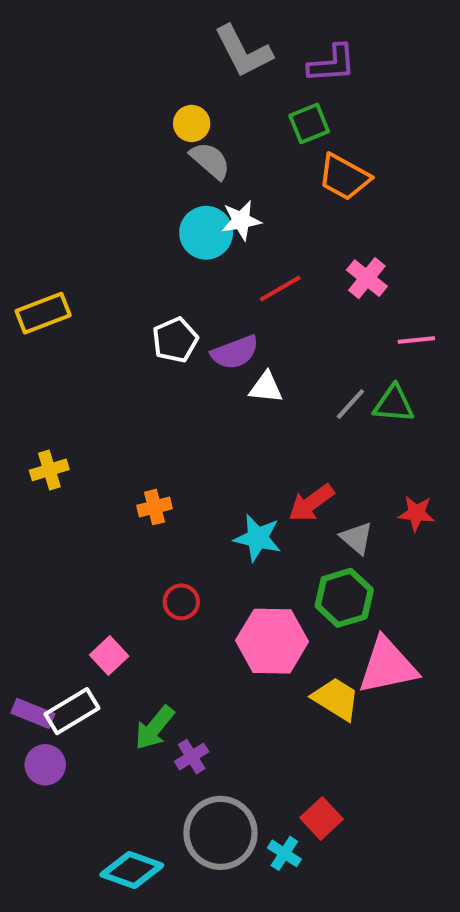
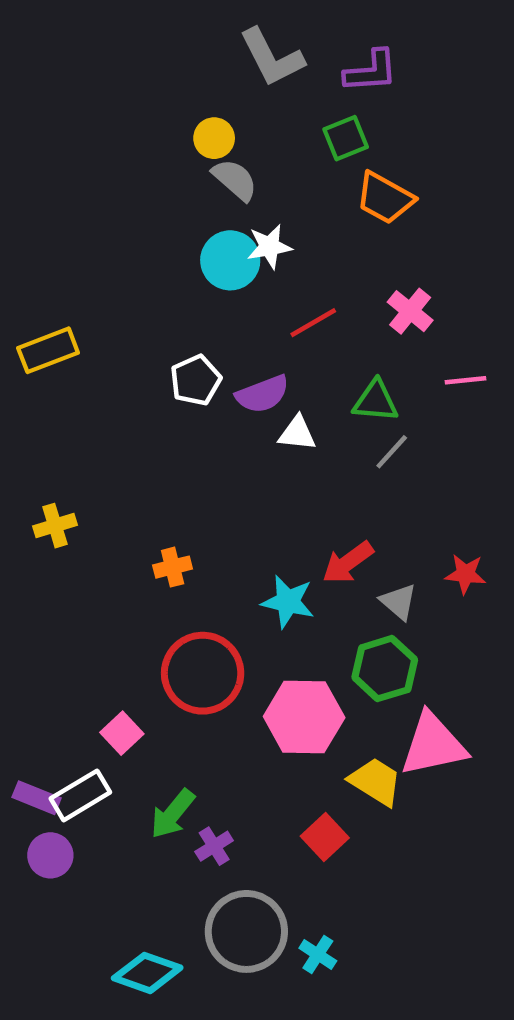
green triangle: (394, 404) -> (376, 401), moved
red circle: (181, 602) -> (203, 673), size x2.0
red square: (322, 818) -> (325, 837), moved

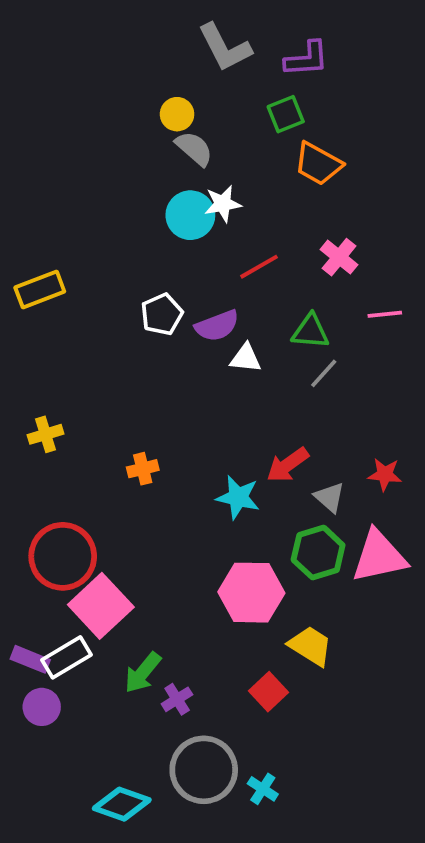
red circle: (203, 673) -> (63, 556), moved
pink square: (122, 733) -> (101, 606), size x1.8
pink triangle: (433, 745) -> (379, 556), moved

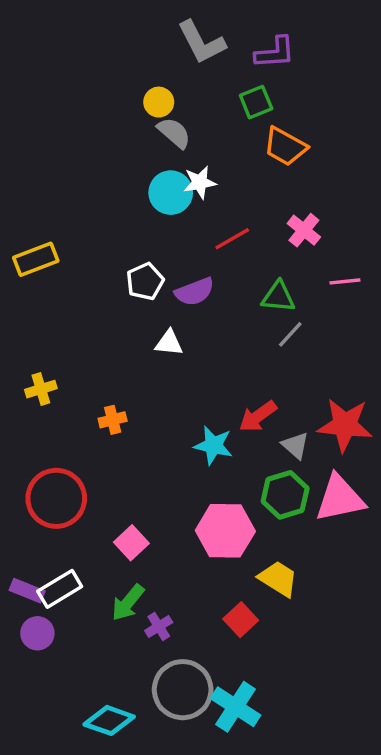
white triangle: (246, 358) -> (169, 343), moved
orange cross: (143, 469) -> (113, 420), moved
red star: (385, 474) -> (345, 425), size x1.8
pink square: (101, 606) -> (131, 543), moved, size x0.6
cyan cross: (263, 789) -> (236, 707), size x1.8

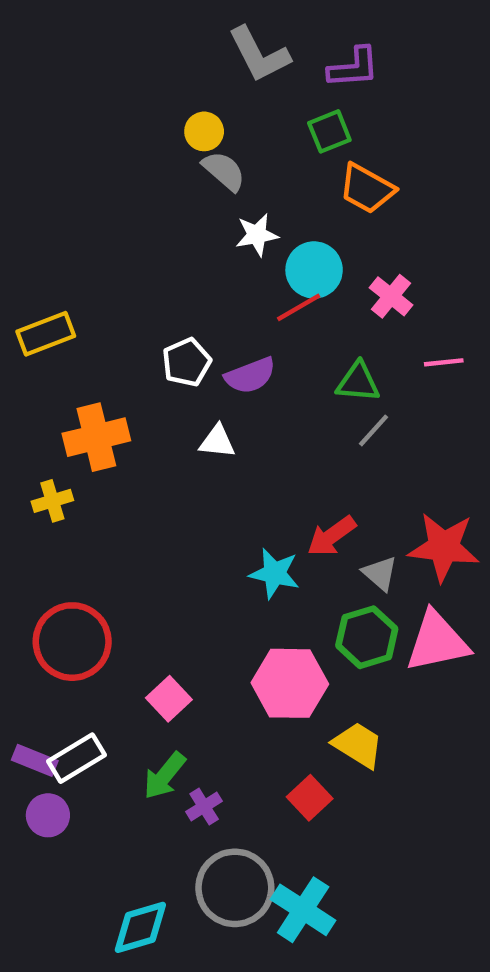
cyan circle: (171, 193) -> (314, 270), moved
orange cross: (113, 420) -> (96, 437), moved, size x1.8
cyan diamond: (109, 720) -> (140, 927), turned -36

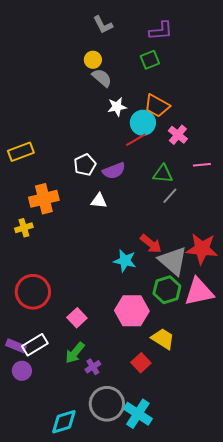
gray L-shape: (259, 54) -> (103, 25), moved, size x0.7
orange trapezoid: (367, 189) -> (157, 106), moved
red arrow: (332, 536) -> (151, 244), turned -105
gray triangle: (380, 573) -> (173, 261), size x1.8

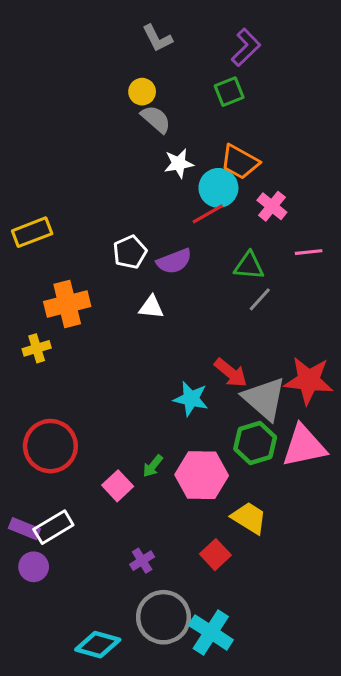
purple L-shape: (161, 31) -> (246, 47), turned -40
green arrow: (75, 353) -> (153, 466), moved, size x0.7
cyan diamond: (64, 422) -> (98, 645), turned 32

